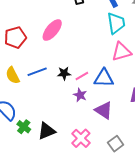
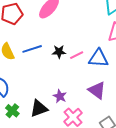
purple star: (80, 95) -> (60, 96), moved
green cross: (24, 127) -> (12, 111), moved

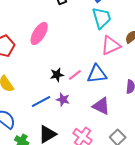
blue line: (32, 49) -> (41, 101), moved
purple star: (60, 96) -> (63, 100), moved

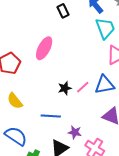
purple star: (63, 100) -> (75, 132), moved
blue line: (41, 101) -> (51, 116), turned 36

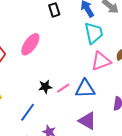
blue line: (51, 116) -> (28, 112), turned -66

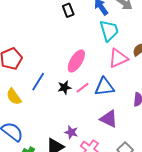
pink ellipse: (30, 44) -> (76, 61), moved
blue line: (28, 112) -> (38, 82), moved

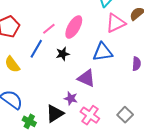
pink line: (82, 88) -> (49, 29), moved
purple triangle: (109, 119) -> (86, 78), moved

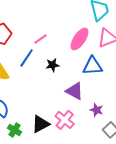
pink ellipse: (74, 27) -> (80, 39), moved
purple star: (71, 98) -> (97, 110), moved
pink cross: (90, 115) -> (65, 120), moved

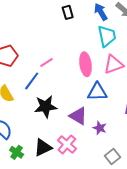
pink ellipse: (80, 39) -> (85, 64), turned -45
black star: (53, 65) -> (46, 107), moved, size x1.6
purple star: (97, 110) -> (100, 128), moved

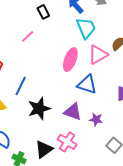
pink line: (47, 63) -> (28, 36), moved
pink ellipse: (85, 64) -> (70, 60), turned 40
blue triangle: (97, 92) -> (87, 84), turned 30

